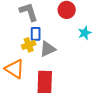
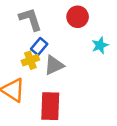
blue rectangle: (36, 34) -> (39, 47), turned 40

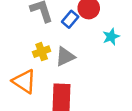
blue rectangle: (39, 47) -> (70, 19), moved

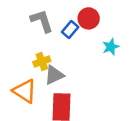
gray triangle: (65, 57) -> (54, 75), moved

